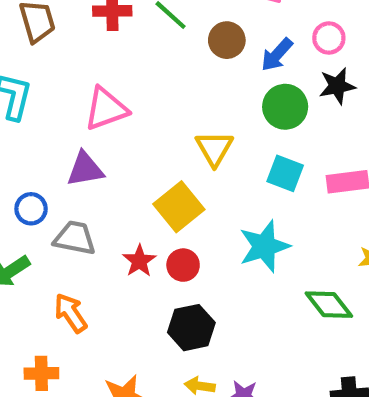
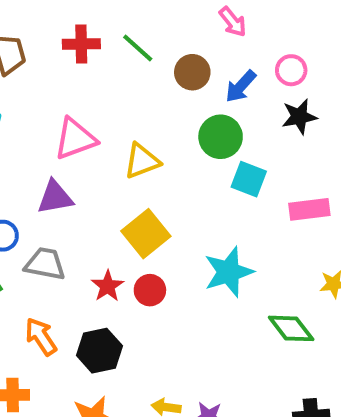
green circle: (285, 107) -> (221, 137), moved
yellow triangle: (214, 148) -> (142, 161), moved, turned 39
cyan square: (285, 173) -> (249, 179), moved
black hexagon: (191, 328) -> (99, 351), moved

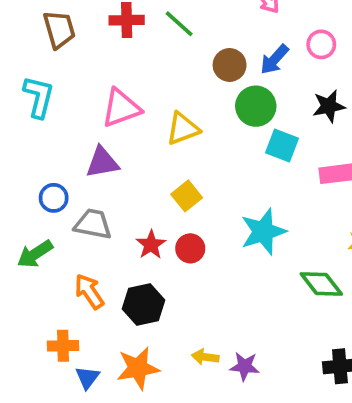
brown circle: (192, 72) -> (230, 65), moved
black star: (299, 117) -> (329, 106), moved
yellow square: (146, 234) -> (187, 196), size x0.7

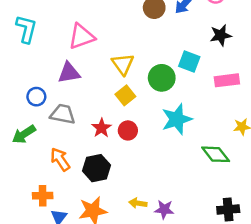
green circle: (256, 106) -> (162, 78), moved
yellow triangle: (183, 129) -> (123, 64), moved, turned -45

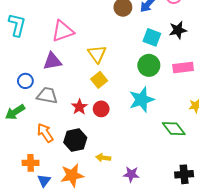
cyan square: (189, 62) -> (152, 37), moved
green circle: (162, 78) -> (149, 65), moved
yellow arrow: (138, 203) -> (103, 158), moved

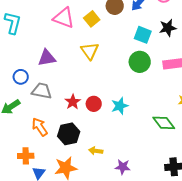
pink triangle: (63, 31) -> (64, 18), moved, turned 40
yellow square: (99, 80) -> (92, 19), moved
cyan star: (142, 100) -> (120, 106), moved, size x0.7

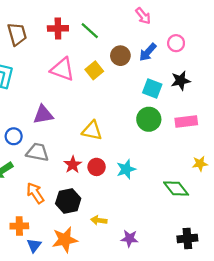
yellow triangle: (90, 51) -> (92, 131), moved, turned -42

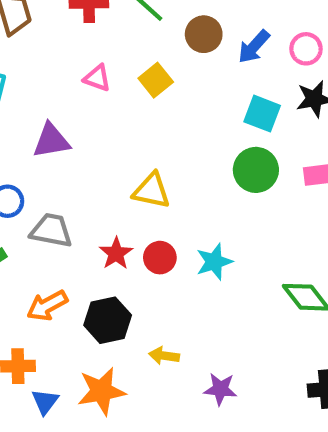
pink circle: (176, 43) -> (306, 49), moved
brown circle: (120, 56) -> (204, 34), moved
pink triangle: (62, 69) -> (97, 78), size x0.6
purple triangle: (43, 115) -> (51, 141), moved
orange arrow: (35, 193) -> (47, 306), turned -85

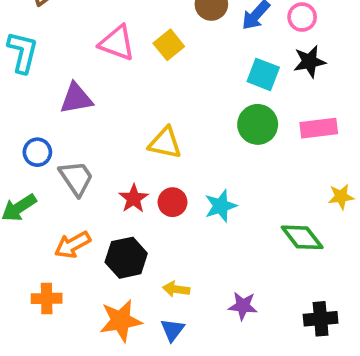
pink triangle: (97, 78) -> (117, 43), size x1.5
gray trapezoid: (51, 230) -> (76, 178), turned 45
purple star: (220, 389) -> (243, 306), moved
blue triangle: (45, 402) -> (173, 330), moved

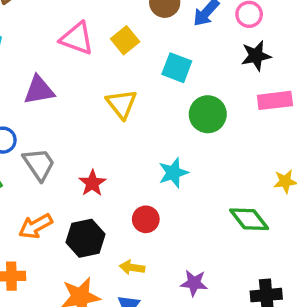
cyan square: (263, 74) -> (177, 68), moved
pink rectangle: (319, 128) -> (275, 100), moved
yellow triangle: (165, 143) -> (122, 104), moved, turned 40
red circle: (173, 202) -> (146, 219), moved
cyan star: (221, 206) -> (173, 173), moved

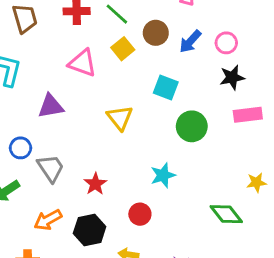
yellow square: (125, 40) -> (123, 49), moved

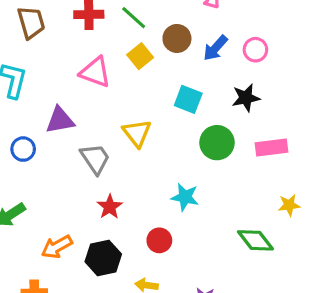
black star: (232, 77) -> (246, 98), moved
pink rectangle: (248, 115) -> (271, 147), moved
blue circle: (20, 148) -> (23, 149), moved
gray trapezoid: (51, 168) -> (95, 159), moved
cyan star: (163, 175) -> (185, 197), turned 30

